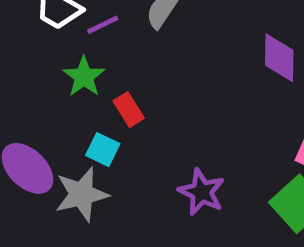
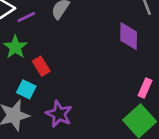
purple star: (202, 192) -> (59, 114), moved

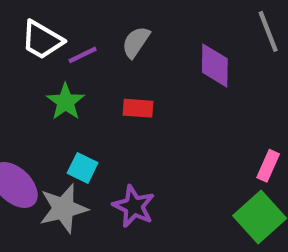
purple diamond: (129, 36) -> (215, 66), moved
red rectangle: (41, 66) -> (138, 108), moved, turned -54

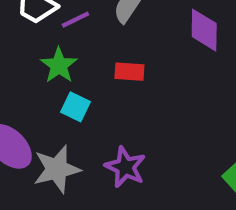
cyan square: (83, 168) -> (75, 107), moved

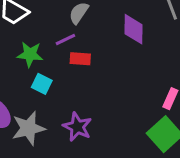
purple line: (75, 20) -> (65, 40), moved
green star: (59, 65) -> (30, 54), turned -30

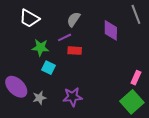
purple star: (77, 127) -> (73, 97), turned -30
gray star: (28, 128) -> (39, 98), size x0.6

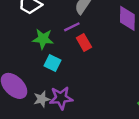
red rectangle: (75, 51) -> (84, 42), turned 56
purple star: (73, 97) -> (61, 98), moved

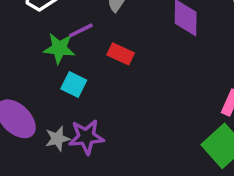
purple line: (72, 27) -> (81, 30), moved
red rectangle: (84, 42) -> (121, 54), turned -35

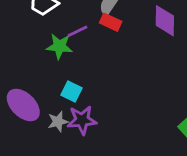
red rectangle: (121, 54) -> (111, 22), moved
cyan square: (74, 84) -> (71, 91), moved

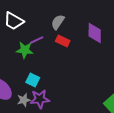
red rectangle: (111, 22) -> (63, 41), moved

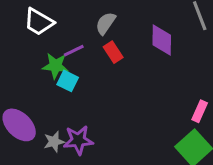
red rectangle: (63, 41) -> (113, 52), turned 32
cyan square: (33, 80) -> (68, 81), moved

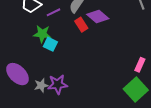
purple diamond: (162, 40) -> (98, 16), moved, turned -50
purple line: (74, 51) -> (53, 12), moved

